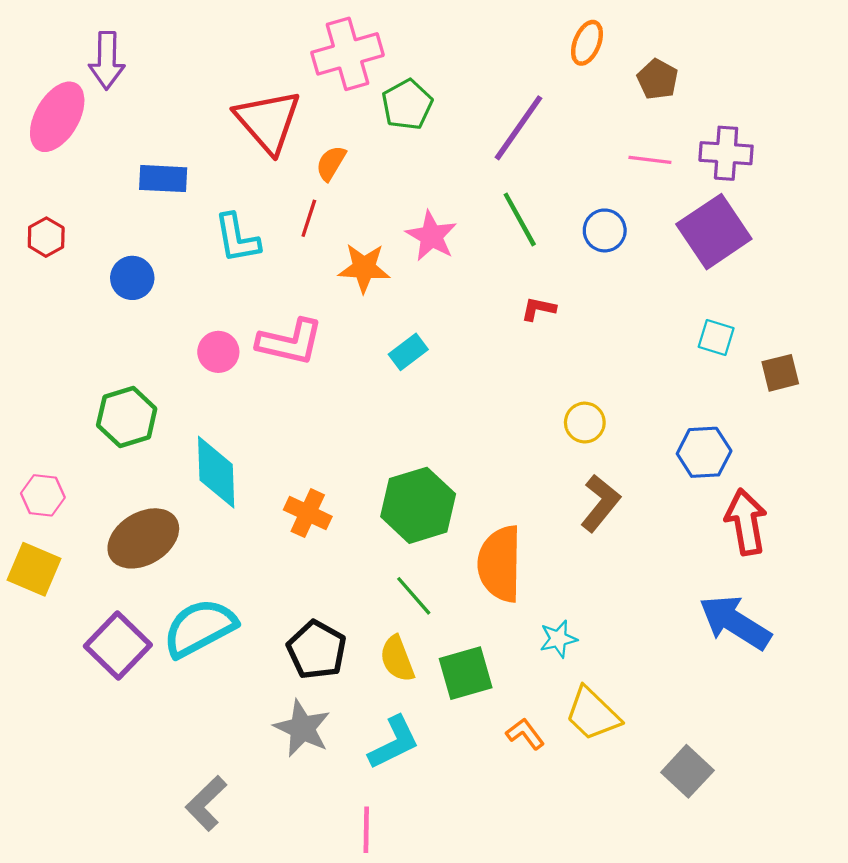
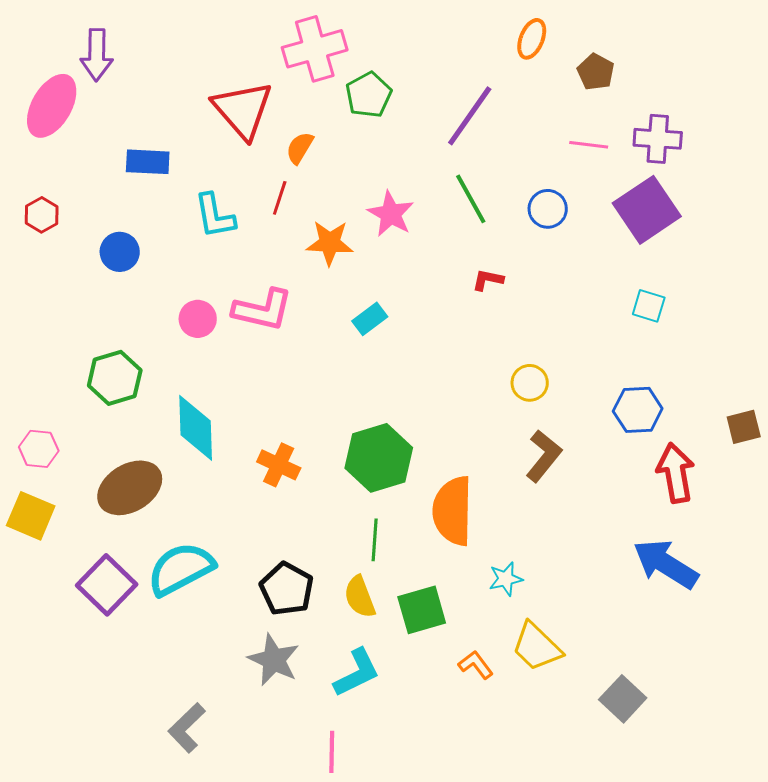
brown square: (780, 373) -> (744, 427), moved
green line: (414, 596) -> (375, 540), turned 45

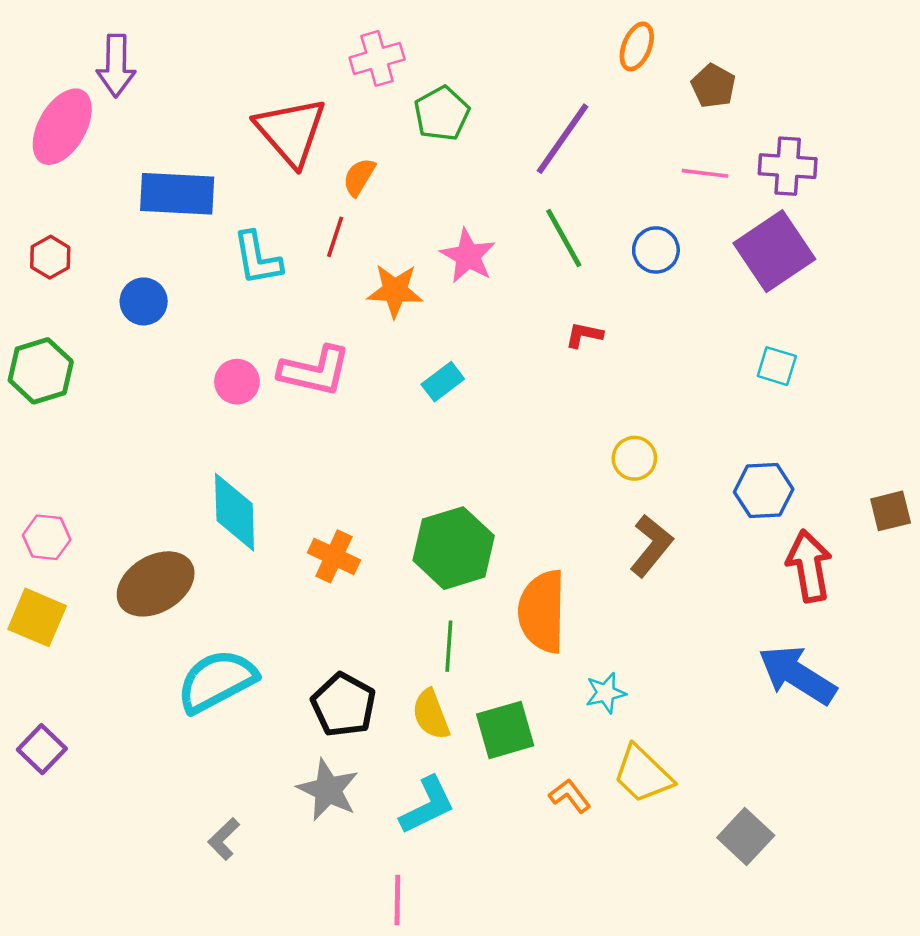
pink cross: (315, 49) -> (377, 58), size x0.7
blue rectangle: (148, 162) -> (177, 194), size x1.4
green hexagon: (115, 378) -> (41, 371), moved
purple square: (107, 585) -> (42, 749), moved, size x0.7
gray L-shape: (187, 728) -> (224, 839), moved, size x0.7

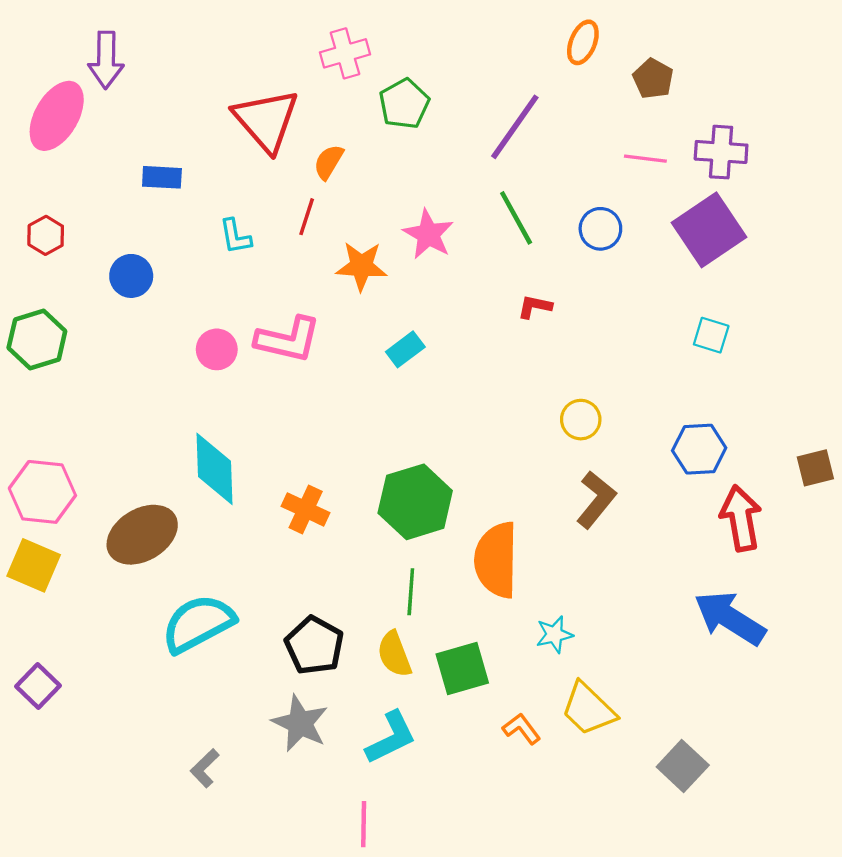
blue rectangle: (177, 194) -> (162, 177), size x0.6
cyan L-shape: (257, 258) -> (235, 236), size x0.7
pink hexagon: (47, 537) -> (42, 492), size x1.5

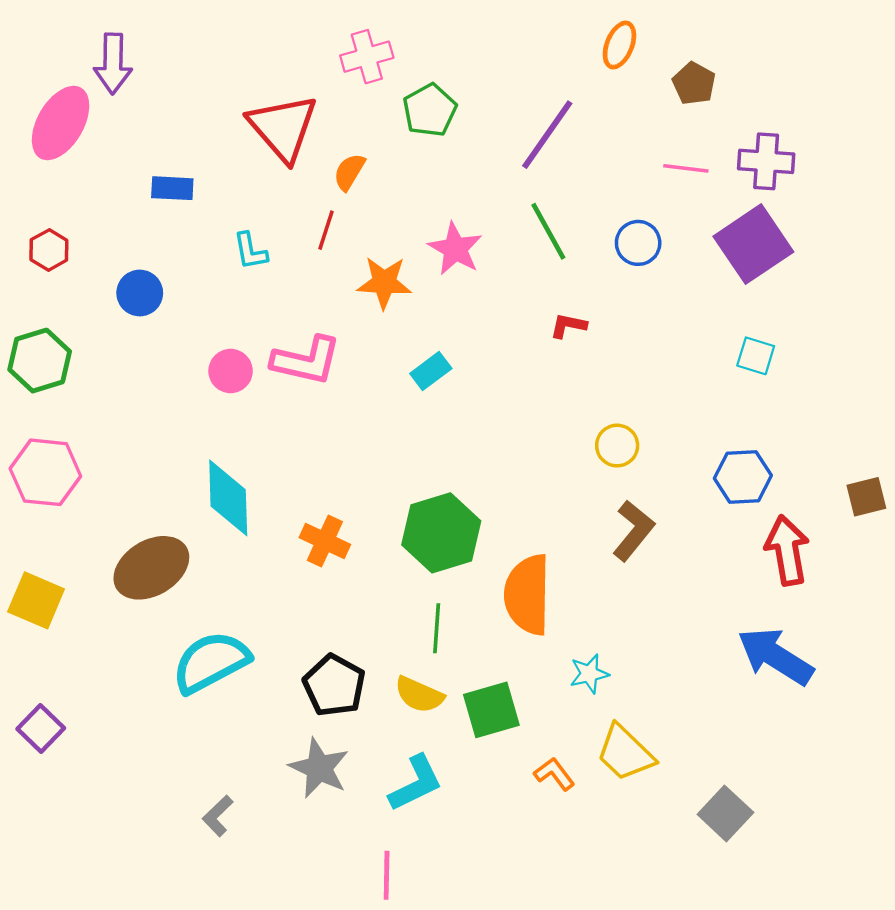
pink hexagon: (42, 492) -> (45, 472), moved
yellow semicircle: (394, 654) -> (419, 695), turned -45

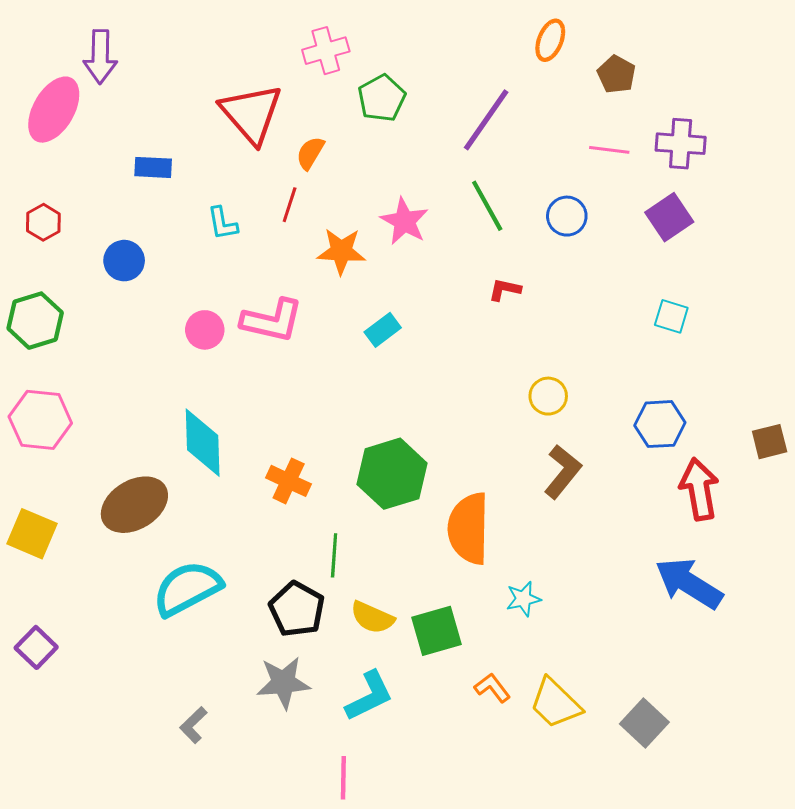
purple square: (753, 244) -> (669, 217), size x0.7
green line: (437, 628) -> (334, 555), moved
yellow trapezoid: (625, 753) -> (555, 703), moved
gray star: (319, 768) -> (283, 683), turned -30

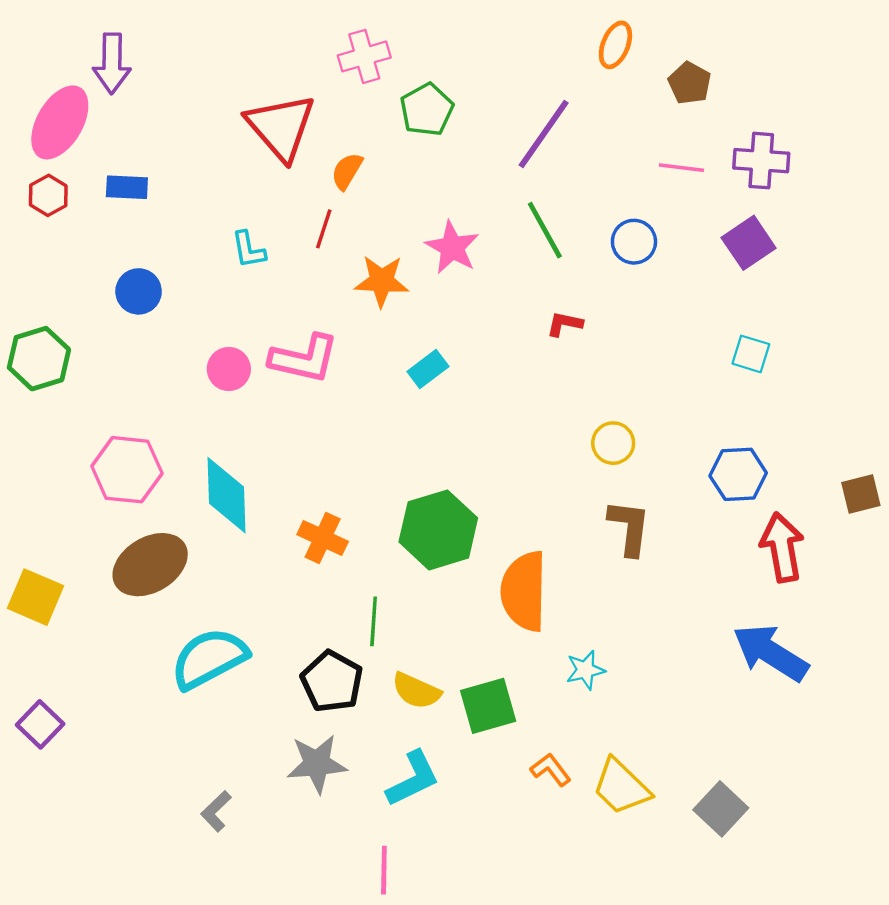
blue rectangle: (153, 167) -> (127, 187), moved
red hexagon: (43, 222) -> (48, 195), moved
pink hexagon: (40, 420) -> (127, 470), moved
brown L-shape: (563, 472) -> (629, 528), turned -32

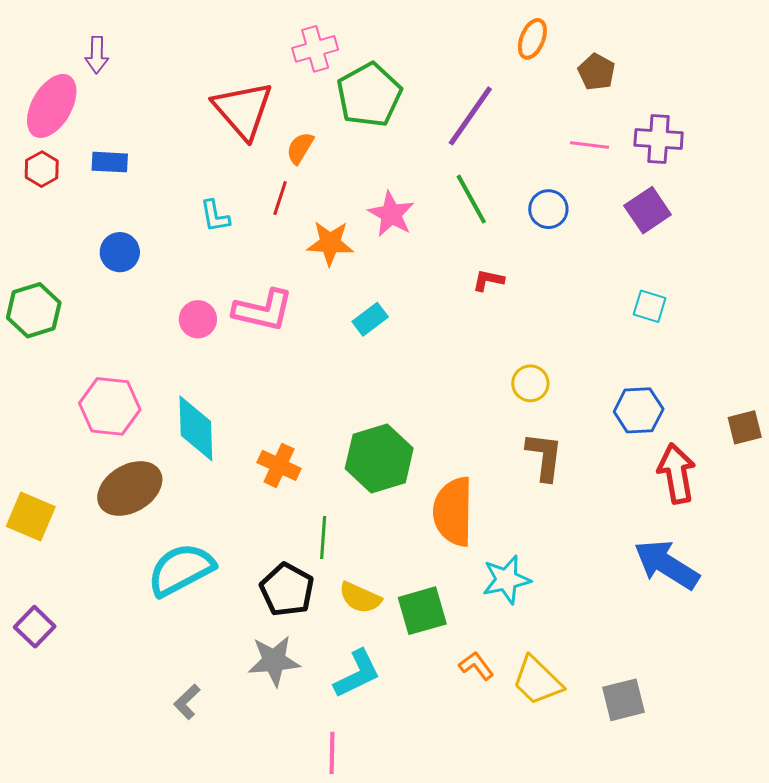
purple arrow: (112, 63) -> (97, 55), size x0.7
green pentagon: (427, 110) -> (369, 95), size x1.4
cyan star: (585, 670) -> (506, 580), size x1.4
gray square: (721, 809) -> (624, 700), turned 33

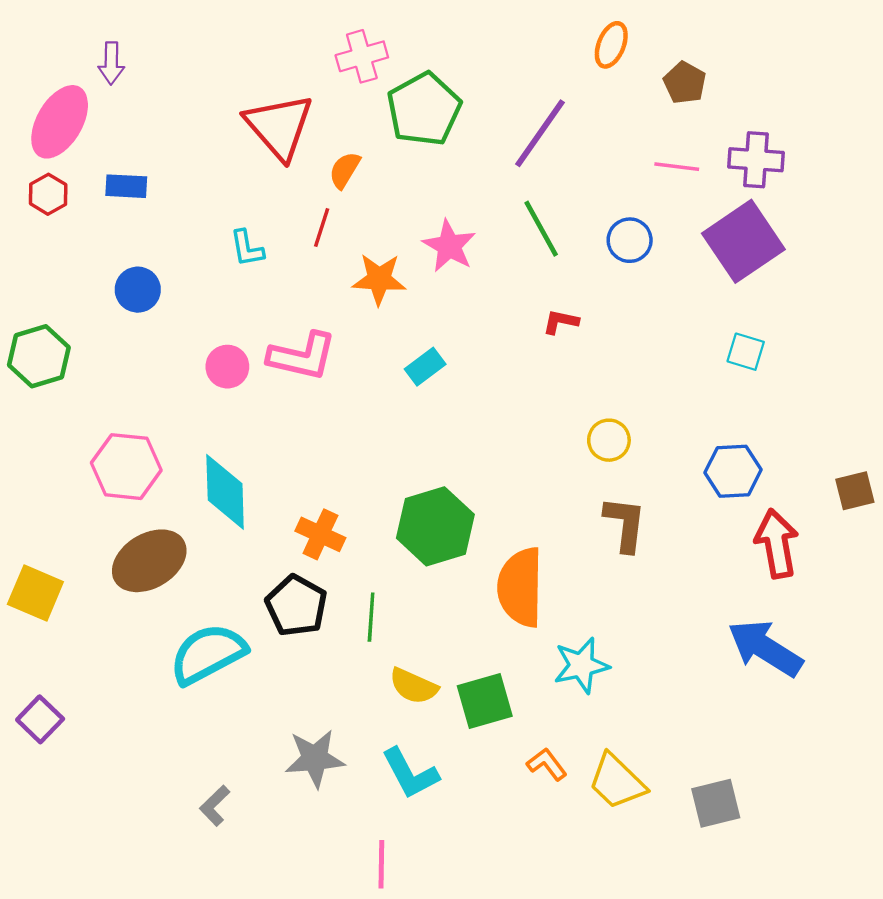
purple square: (648, 210) -> (743, 241), size x1.5
black pentagon: (287, 590) -> (296, 606), moved
cyan L-shape: (357, 674) -> (410, 773), turned 88

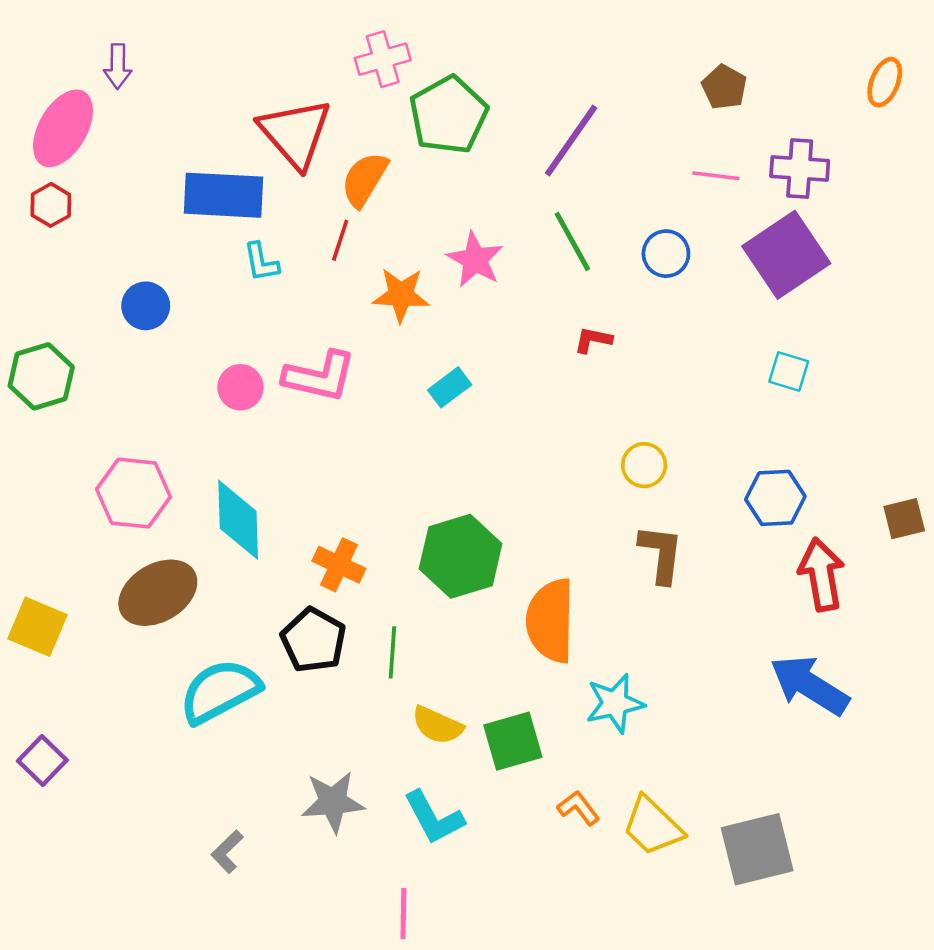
orange ellipse: (611, 45) -> (885, 82), moved
orange semicircle: (345, 170) -> (365, 179), size x1.4
blue rectangle: (126, 186) -> (223, 195), moved, size x1.8
gray square: (716, 803) -> (757, 849), size x1.4

